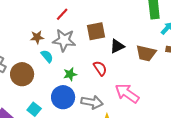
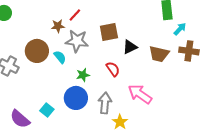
brown star: (37, 37) -> (58, 26), moved
brown circle: (22, 74) -> (37, 51), moved
gray arrow: (92, 102) -> (105, 103), turned -95

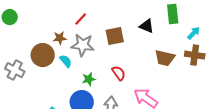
brown star: (58, 26) -> (60, 38), moved
cyan arrow: (180, 29) -> (194, 33), moved
black triangle: (130, 47) -> (147, 26), moved, turned 49

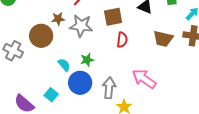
cyan semicircle: (66, 61) -> (64, 65), moved
red semicircle: (119, 73) -> (122, 40), moved, turned 42

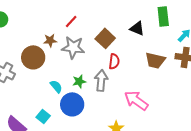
brown square: (113, 17) -> (105, 38), turned -36
gray arrow: (109, 88) -> (101, 80), moved

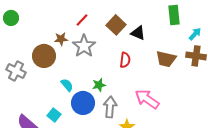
black triangle: (137, 28) -> (138, 33), moved
brown square: (105, 38) -> (116, 25), moved
gray star: (73, 47) -> (84, 46), turned 30
gray arrow: (101, 80) -> (110, 107), moved
green star: (79, 81) -> (99, 85), moved

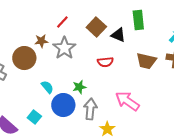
green rectangle: (174, 15) -> (138, 20), moved
red semicircle: (125, 60) -> (105, 62), turned 77

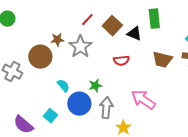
red line: (62, 22) -> (87, 20), moved

